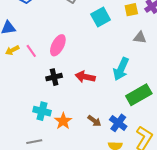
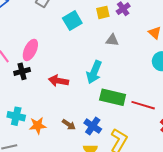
black cross: (54, 77) -> (22, 71), moved
green rectangle: (139, 95) -> (113, 97), turned 45
orange star: (63, 121) -> (38, 126), turned 30

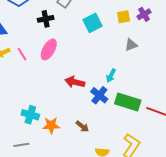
gray triangle: (112, 40) -> (131, 45), turned -32
black cross: (22, 71) -> (46, 19), moved
cyan arrow: (94, 72) -> (111, 76), size x0.6
blue cross: (93, 126) -> (99, 95), moved

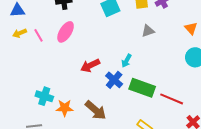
red arrow: (75, 82) -> (90, 66), turned -42
brown arrow: (82, 126) -> (96, 110), size x1.6

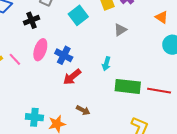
blue cross: (114, 80) -> (64, 55), moved
brown arrow: (96, 110) -> (83, 110), moved, size x0.6

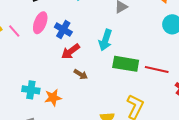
cyan arrow: (106, 64) -> (105, 40), size x1.5
brown arrow: (83, 110) -> (81, 74), moved

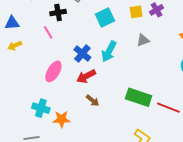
pink ellipse: (40, 23) -> (53, 71), moved
pink line: (14, 31) -> (48, 32), moved
cyan arrow: (105, 40) -> (109, 51), moved

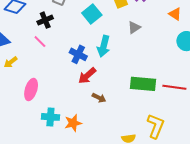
pink ellipse: (53, 71) -> (31, 90), moved

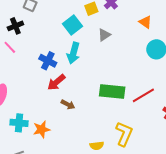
cyan square: (92, 14) -> (72, 25), moved
red line: (174, 87) -> (143, 95), turned -40

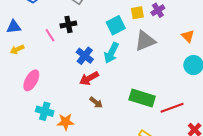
black cross: (15, 26) -> (68, 24), moved
gray triangle: (104, 35) -> (145, 41), size x1.6

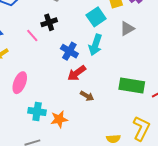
gray triangle: (145, 41) -> (127, 29), size x0.7

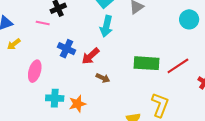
pink line: (32, 36) -> (43, 23), turned -32
blue cross: (69, 51) -> (67, 49), moved

